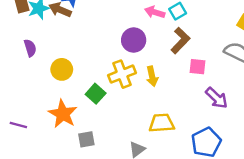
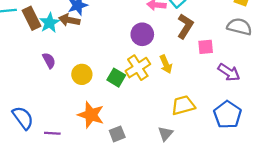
green square: (96, 94) -> (116, 78), moved

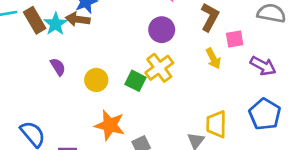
yellow arrow: (166, 64) -> (213, 58), moved
yellow trapezoid: (183, 105) -> (216, 124), moved, turned -70

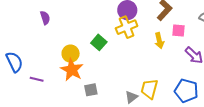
yellow cross: (159, 68) -> (127, 27), moved
yellow circle: (96, 80) -> (71, 54), moved
blue pentagon: (265, 114) -> (186, 91), turned -30

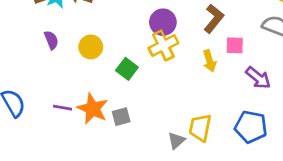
yellow circle: (71, 54) -> (91, 47), moved
purple line: (37, 79) -> (62, 108), moved
gray square: (91, 90) -> (121, 117), moved

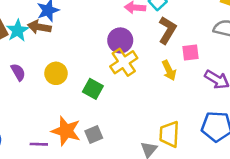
purple line: (62, 108) -> (39, 144), moved

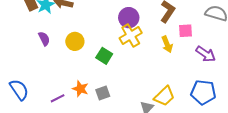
orange star: (66, 131) -> (80, 89), size x0.7
yellow trapezoid: (169, 134) -> (164, 96), turned -140
purple line: (39, 144) -> (58, 98), turned -32

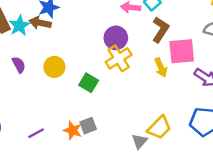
pink square: (185, 31) -> (182, 51), size x1.6
orange star: (80, 89) -> (73, 130), moved

